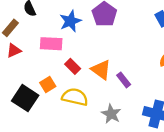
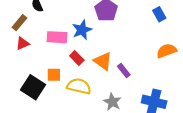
blue star: (70, 21) -> (82, 30), moved
orange square: (48, 84) -> (54, 75), turned 32

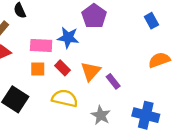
blue star: (82, 30) -> (68, 38), turned 30
orange triangle: (103, 61) -> (91, 71), turned 36
orange square: (54, 75) -> (38, 69), moved

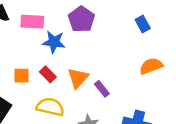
pink rectangle: (41, 45) -> (32, 22), moved

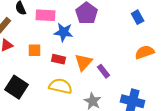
red rectangle: (48, 74) -> (59, 59), turned -32
orange square: (21, 76) -> (35, 50), moved

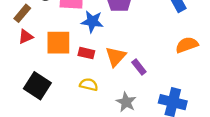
orange square: (35, 50) -> (58, 43), size x1.6
yellow semicircle: (61, 86) -> (89, 85), size x0.7

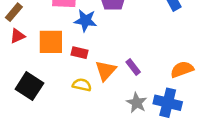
orange semicircle: (187, 45) -> (182, 69), moved
orange triangle: (116, 57) -> (106, 71), moved
gray star: (126, 102) -> (137, 103), moved

